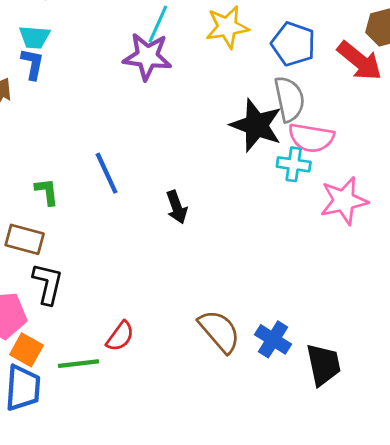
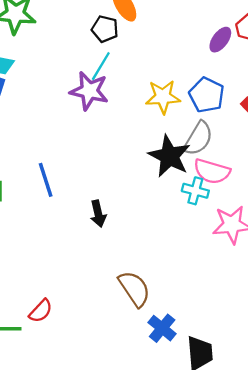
yellow star: (227, 27) -> (163, 97), moved
gray semicircle: (289, 99) -> (198, 138), turned 36
brown semicircle: (219, 331) -> (134, 289), moved

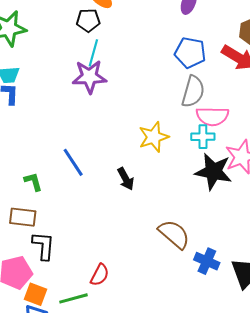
yellow star: (163, 97) -> (154, 137), moved
black star: (169, 156) -> (213, 172), moved

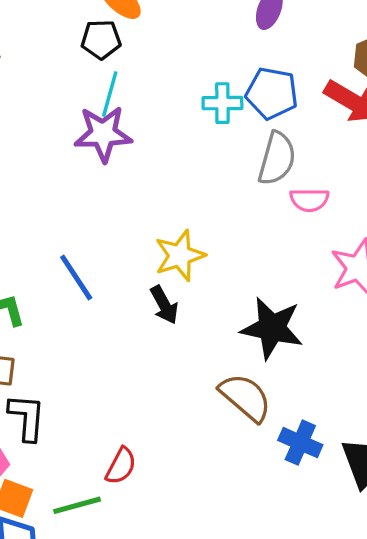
pink semicircle: (212, 116) -> (309, 200), size x0.7
yellow star: (154, 137) -> (180, 256), moved
cyan cross: (203, 137) -> (222, 103), moved
black star: (213, 172) -> (272, 328), moved

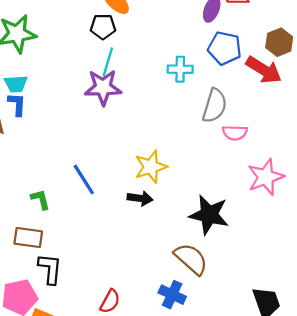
blue pentagon: (272, 93) -> (225, 48), moved
black arrow: (164, 305) -> (140, 198), turned -55
blue cross: (300, 443) -> (172, 295), moved

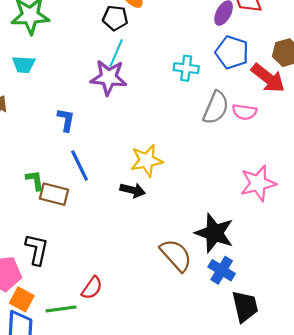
blue L-shape: (17, 104) -> (66, 120), moved
pink semicircle: (235, 133) -> (245, 112), moved
black star: (209, 215) -> (214, 233), moved
brown rectangle: (28, 238) -> (54, 194), moved
blue cross: (172, 295) -> (222, 270), moved

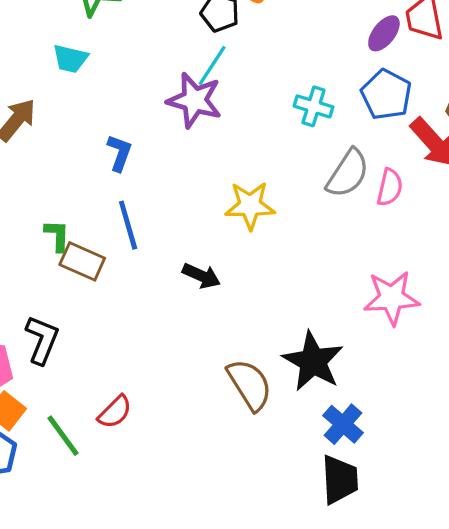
pink semicircle: (245, 112) -> (390, 187), turned -95
yellow star: (147, 161) -> (250, 205), moved
blue cross: (222, 270) -> (343, 424), moved
green line: (61, 309) -> (63, 436), turned 52

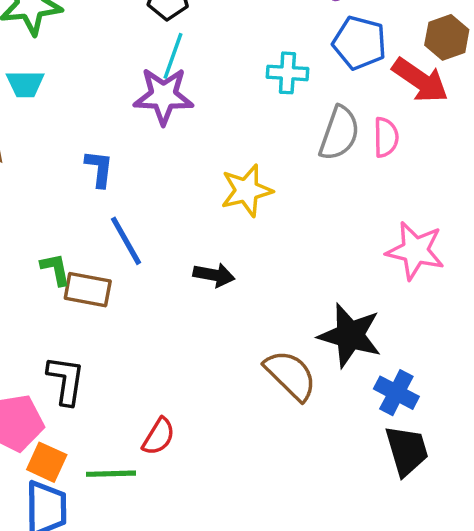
pink star: (392, 298) -> (415, 251), turned 30
green line: (63, 436) -> (111, 474), turned -42

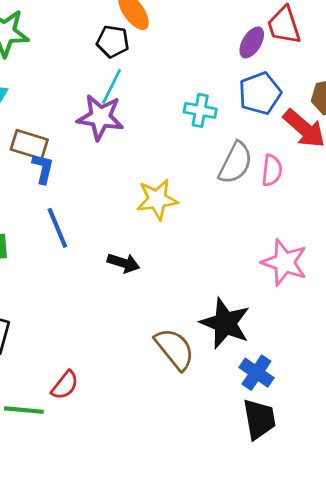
blue pentagon: (360, 43) -> (260, 93), turned 30
brown rectangle: (88, 290) -> (29, 145), moved

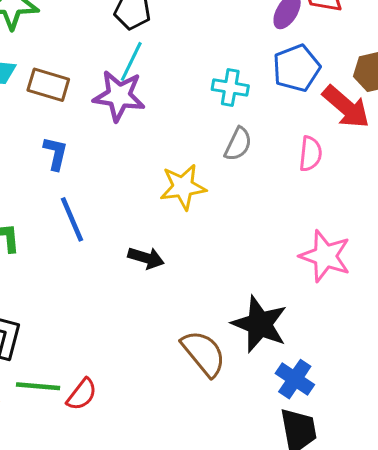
brown rectangle: (29, 145) -> (48, 85), moved
gray semicircle: (235, 163) -> (238, 144), moved, size x0.7
green line: (24, 410) -> (38, 386), moved

